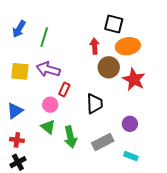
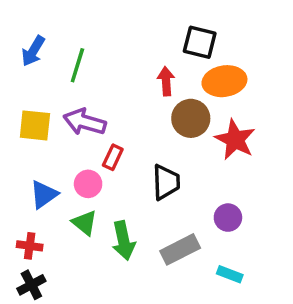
blue triangle: (15, 111) -> (44, 195), moved

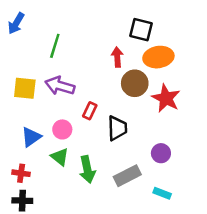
blue arrow: (33, 51) -> (16, 23), moved
red rectangle: (113, 157) -> (90, 111), moved
black cross: (31, 285) -> (22, 201), turned 30

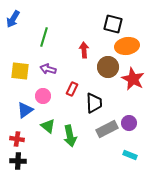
red arrow: (117, 57) -> (84, 50), moved
purple arrow: (60, 86) -> (48, 69), size x0.7
pink circle: (62, 129) -> (43, 96), moved
gray rectangle: (127, 176) -> (107, 129), moved

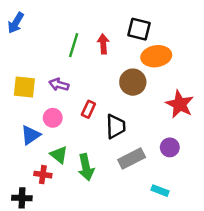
green line: (44, 37) -> (74, 45), moved
red arrow: (84, 50) -> (103, 44), moved
red star: (133, 79) -> (180, 104), moved
purple circle: (129, 123) -> (170, 147), moved
red cross: (17, 139) -> (43, 175), moved

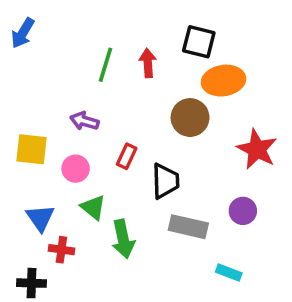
yellow square: (24, 87) -> (32, 149), moved
blue triangle: (31, 135) -> (40, 218), moved, turned -30
green triangle: (59, 155) -> (93, 207), moved
gray rectangle: (132, 158) -> (188, 227), turned 40

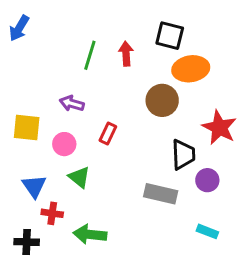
black trapezoid: (165, 181) -> (183, 155), moved
green arrow: (123, 239) -> (90, 234), moved, turned 108
cyan rectangle: (229, 273) -> (207, 231), moved

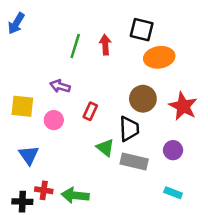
brown circle: (162, 100) -> (143, 99), moved
black trapezoid: (183, 155) -> (129, 129), moved
green triangle: (79, 177) -> (105, 148), moved
red cross: (52, 213) -> (44, 190), moved

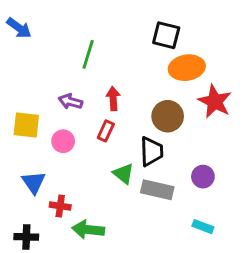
blue arrow: (16, 23) -> (19, 28), turned -85
red arrow: (105, 45) -> (113, 99), moved
red star: (183, 106) -> (215, 101), moved
red cross: (44, 190) -> (60, 206), moved

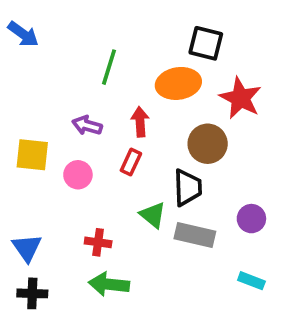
orange ellipse: (187, 68) -> (178, 83), moved
red star: (215, 101) -> (240, 98), moved
blue triangle: (34, 182) -> (27, 248), moved
red cross: (60, 206) -> (98, 242), moved

